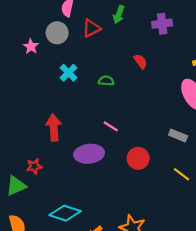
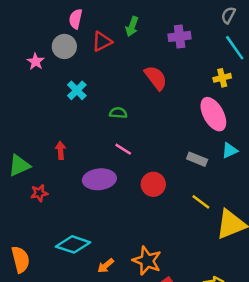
red semicircle: (140, 61) -> (156, 78), size x1.5
green semicircle: (106, 81) -> (118, 113), moved
red arrow: (54, 128) -> (61, 150), size x0.6
green triangle: (16, 186) -> (19, 165), moved

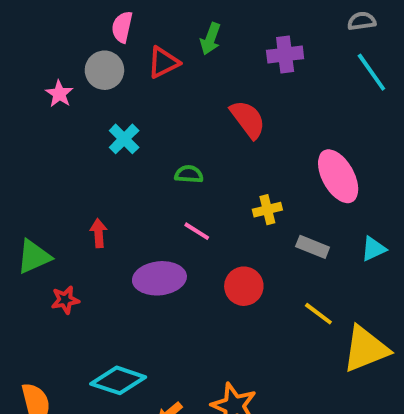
gray semicircle: (228, 15) -> (362, 21), turned 54
yellow cross: (222, 78) -> (267, 210), moved
cyan triangle: (230, 150) -> (373, 249), moved

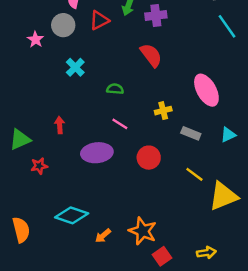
purple cross: (285, 54) -> (156, 16), moved

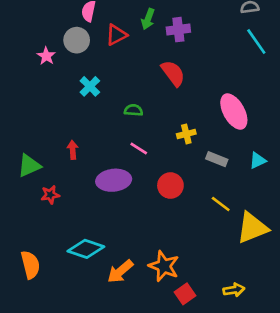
orange arrow: (103, 236) -> (120, 271), size x1.5

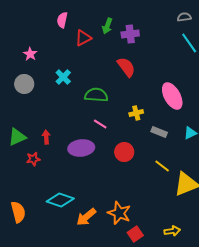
gray circle: (77, 40) -> (24, 84), moved
green semicircle: (133, 110) -> (96, 95), size x1.6
red arrow: (73, 150) -> (46, 137), moved

